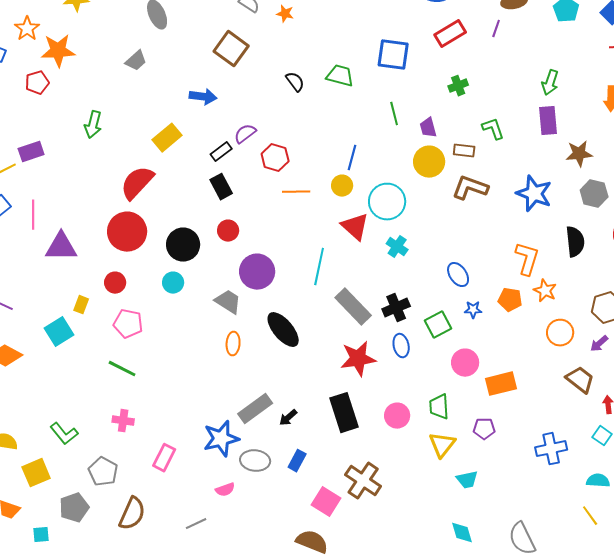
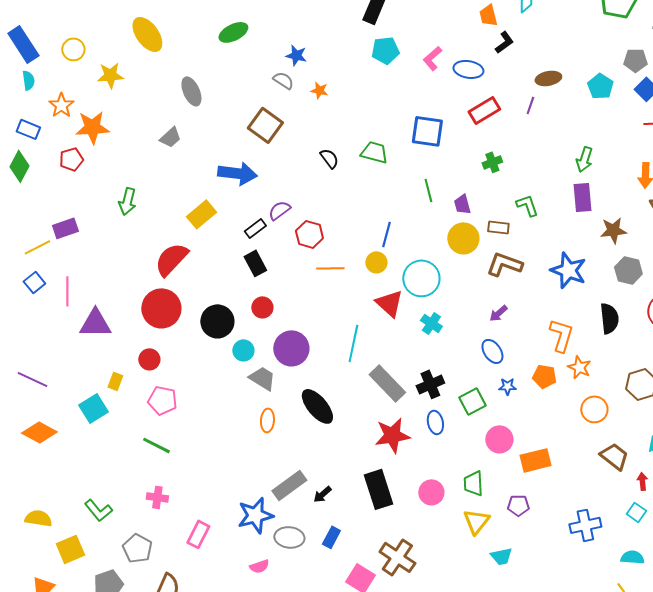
blue arrow: (203, 97) -> (237, 173), size x1.4
cyan circle: (173, 283) -> (243, 350), moved
purple arrow: (599, 344) -> (498, 313), moved

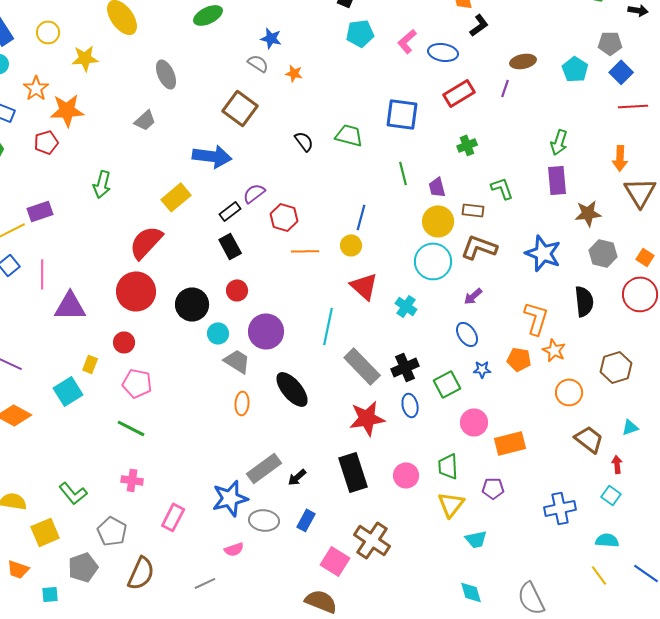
cyan circle: (421, 278) -> (433, 261), moved

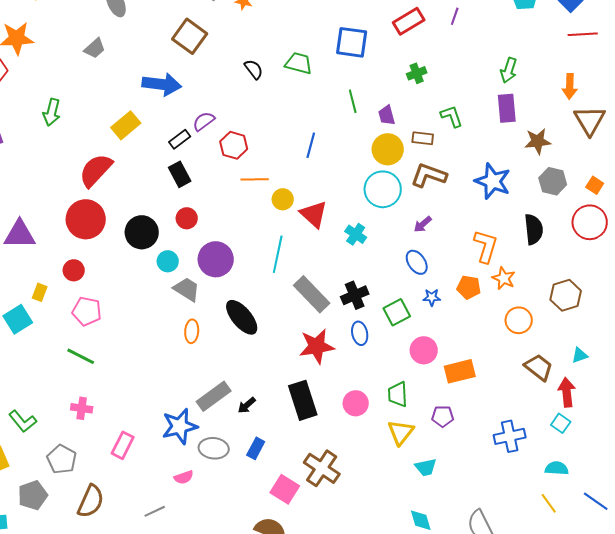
yellow circle: (351, 245) -> (283, 199), moved
red arrow: (617, 464) -> (567, 392), size x1.6

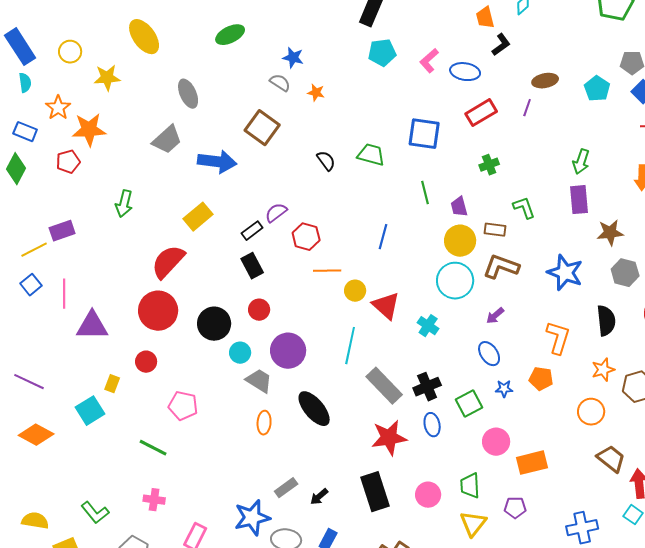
gray trapezoid: (95, 48) -> (167, 140), size x1.4
blue arrow: (162, 84) -> (217, 162), moved
orange star: (504, 278) -> (603, 370), moved, turned 30
pink pentagon: (87, 311) -> (183, 406), moved
gray rectangle: (214, 396) -> (286, 488), size x0.7

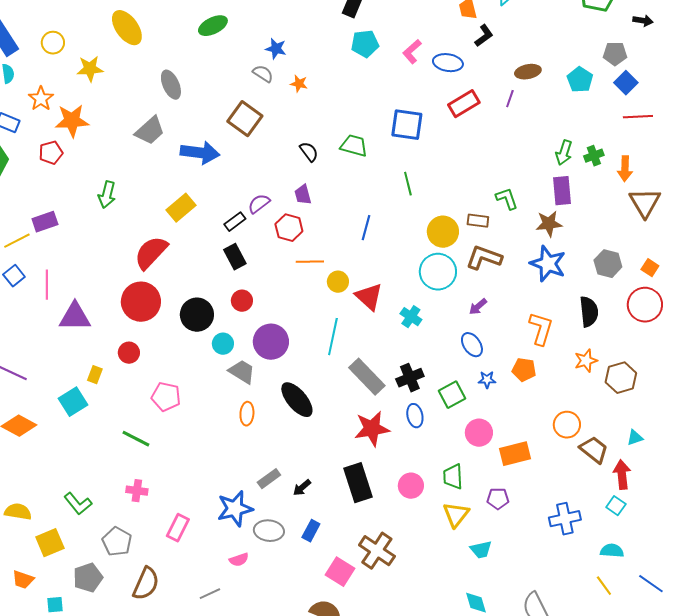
green cross: (489, 165) -> (594, 156), moved
purple trapezoid: (459, 207) -> (303, 195), moved
brown star: (610, 233) -> (549, 224), moved
orange circle: (591, 412) -> (567, 425), moved

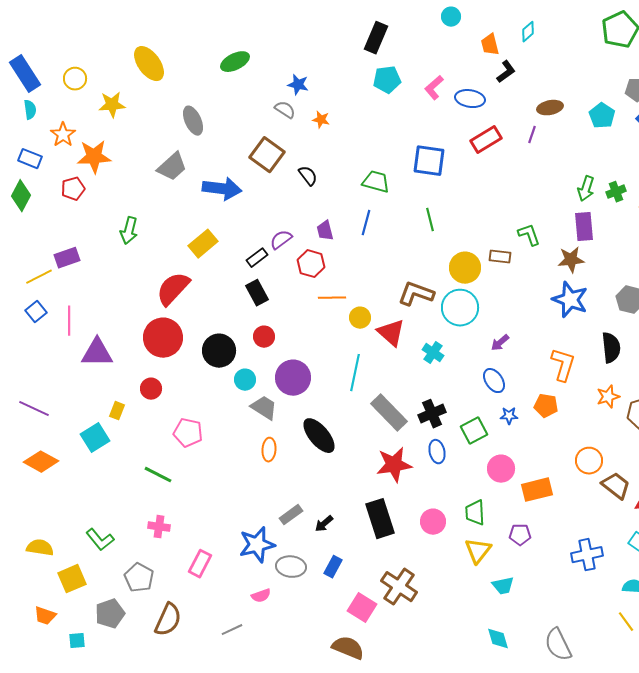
black semicircle: (309, 152) -> (308, 176), moved
blue line: (366, 228) -> (366, 223), moved
brown L-shape: (484, 258) -> (416, 294), moved

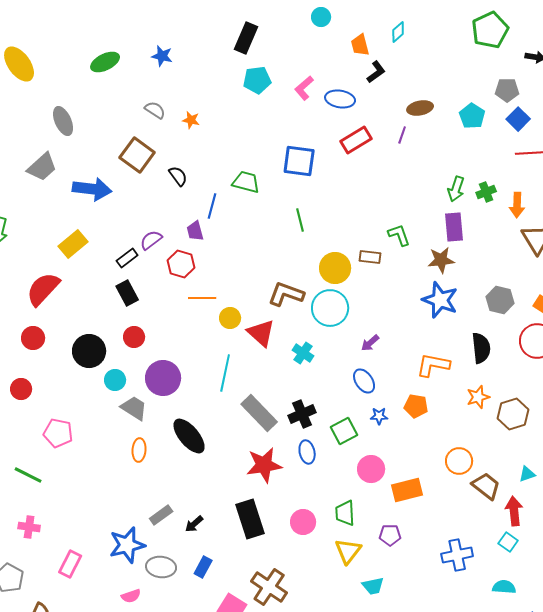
blue star: (298, 85) -> (162, 56), moved
blue line: (366, 223) -> (212, 206), moved
red circle: (163, 338) -> (33, 338), size x0.6
orange L-shape: (563, 365) -> (433, 365), turned -96

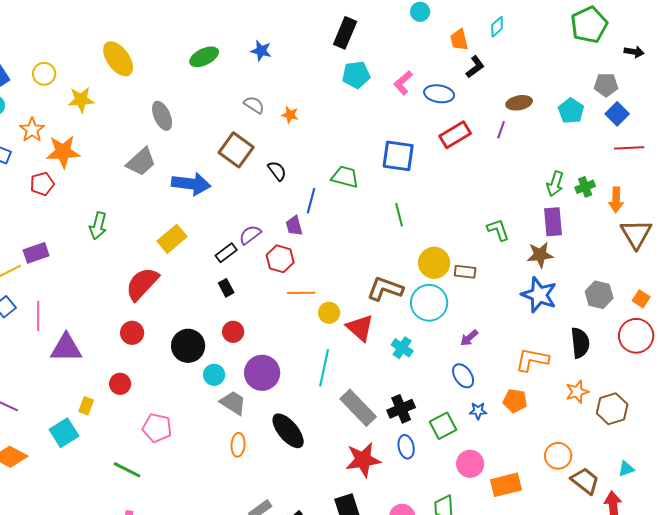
brown rectangle: (370, 257) -> (465, 272), moved
black rectangle: (127, 293) -> (226, 288), size x0.7

